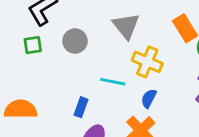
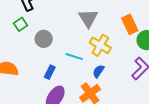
gray circle: (75, 41) -> (44, 39), moved
green square: (33, 45) -> (21, 24), turned -32

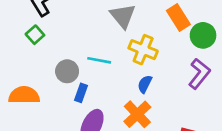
gray circle: (44, 39) -> (67, 71), moved
cyan line: (74, 57) -> (99, 60), moved

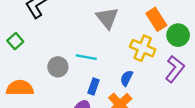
green square: (35, 35) -> (15, 41), moved
yellow cross: (143, 50) -> (143, 48), moved
blue rectangle: (81, 93) -> (94, 87), moved

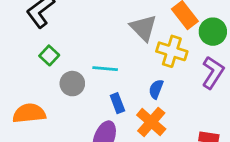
gray triangle: (107, 18) -> (143, 28), moved
green square: (15, 41) -> (49, 55), moved
blue rectangle: (94, 87) -> (117, 103), turned -35

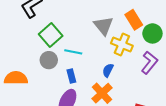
green square: (49, 55) -> (51, 35), moved, size x1.6
blue rectangle: (117, 103) -> (71, 76), moved

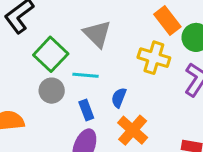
gray triangle: (103, 26) -> (97, 34), moved
blue semicircle: (108, 70) -> (119, 98), moved

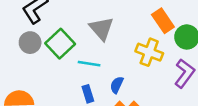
gray circle: (52, 91) -> (30, 43), moved

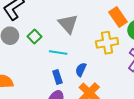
green square: (60, 44) -> (34, 36), size x0.6
yellow cross: (149, 52) -> (107, 43), turned -30

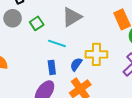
gray triangle: (68, 24) -> (72, 17), turned 30
yellow cross: (107, 43) -> (96, 54), moved

